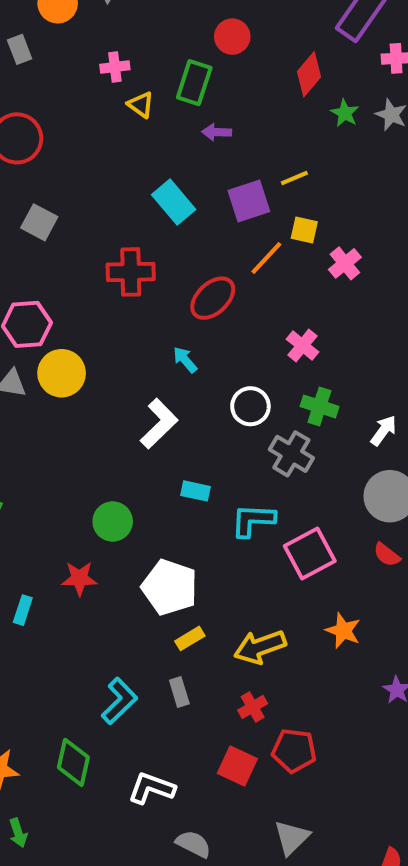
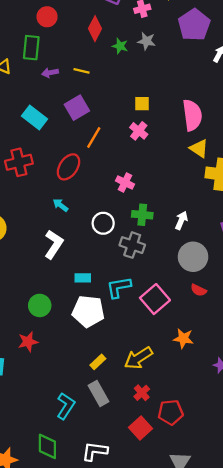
yellow line: (294, 178) -> (81, 71), moved, turned 49
yellow square: (304, 230) -> (142, 104), moved
white pentagon: (170, 587) -> (88, 311), moved
gray rectangle: (179, 692) -> (98, 393), size x1.5
red square: (237, 766) -> (140, 428), turned 35

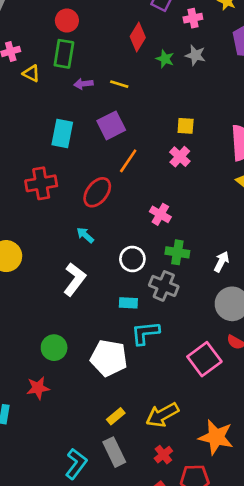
red circle: (47, 17) -> (67, 21), moved
cyan rectangle: (34, 117) -> (62, 134), turned 60
cyan rectangle: (83, 278) -> (128, 303), moved
pink square: (155, 299) -> (204, 359), moved
orange star: (183, 338) -> (216, 437), moved, size x1.5

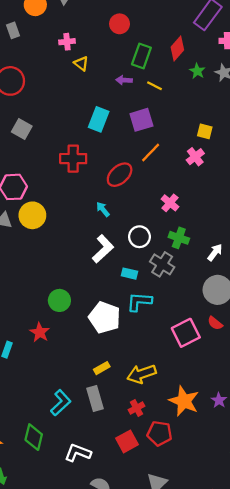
green rectangle: (64, 54) -> (141, 56), moved
white L-shape: (75, 279) -> (103, 249), moved
red star: (38, 388) -> (40, 332), turned 30

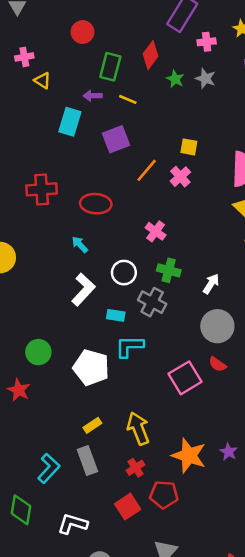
cyan rectangle: (99, 119) -> (70, 122), moved
orange line: (151, 152) -> (147, 170), moved
red ellipse: (120, 175) -> (96, 204), turned 50
yellow arrow: (142, 374) -> (138, 428), turned 92

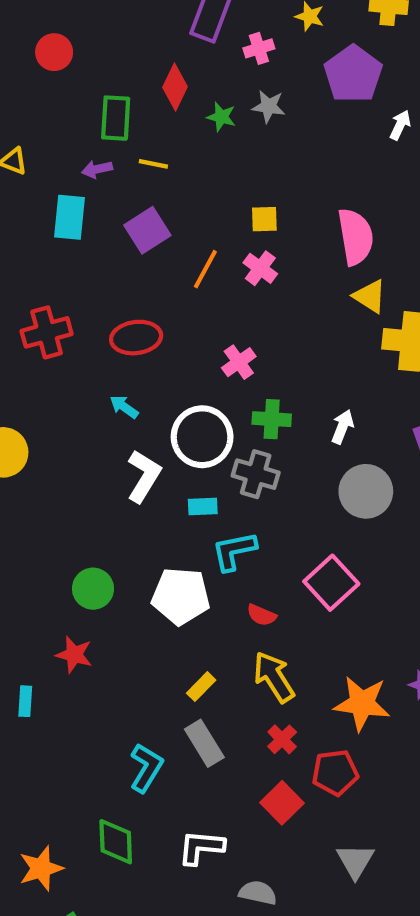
red circle: (83, 32) -> (54, 52), moved
pink cross: (156, 231) -> (239, 362), turned 30
white circle: (124, 273) -> (202, 437), size x1.5
red semicircle: (217, 364) -> (262, 615), moved

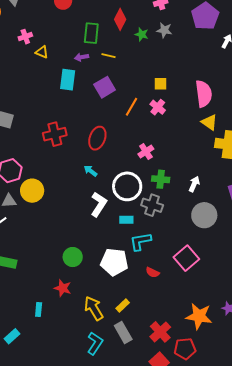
red ellipse: (136, 338) -> (97, 138), turned -65
yellow arrow: (274, 677) -> (94, 308), moved
red cross: (282, 739) -> (160, 332), size x1.5

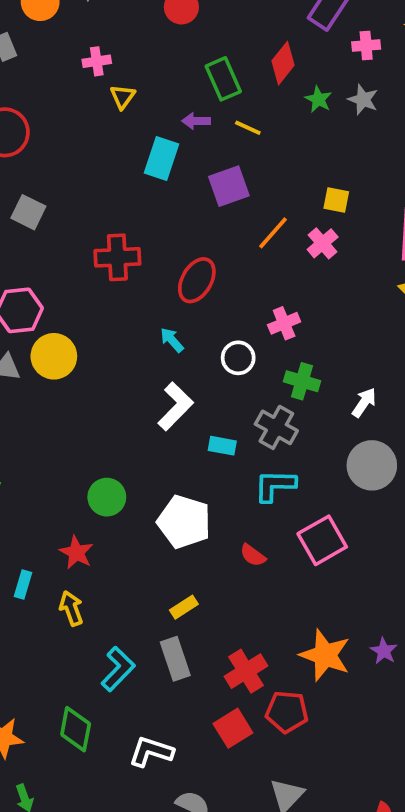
green rectangle: (91, 33) -> (223, 79), turned -40
yellow triangle: (42, 52) -> (123, 97), turned 32
white circle: (127, 186) -> (238, 358), moved, size x0.6
cyan L-shape: (140, 241) -> (275, 485), moved
yellow arrow: (94, 308) -> (71, 608), moved, size x0.7

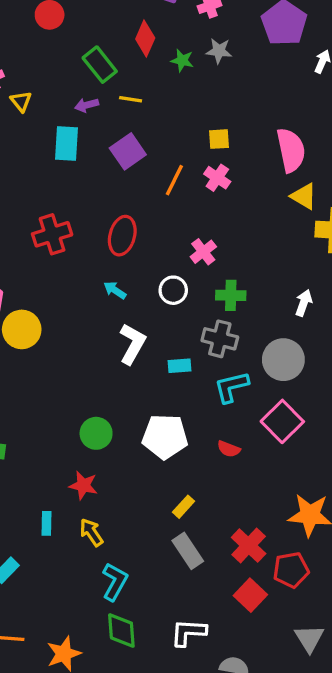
white arrow: (364, 403) -> (304, 303), moved
gray circle: (372, 465) -> (283, 360), moved
cyan L-shape: (118, 669) -> (115, 582), moved

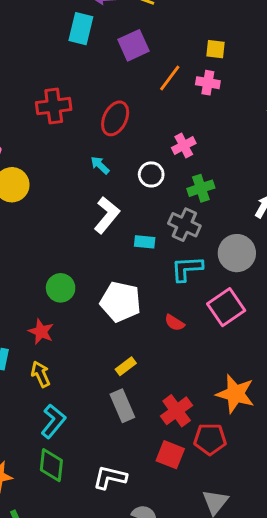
pink cross: (217, 178) -> (208, 83), turned -35
green cross: (231, 295) -> (201, 188), turned -30
red square: (250, 595) -> (170, 455), turned -32

